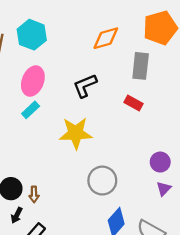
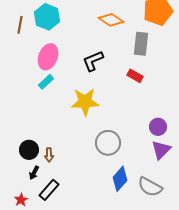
orange diamond: (106, 38) -> (111, 20), turned 50
purple triangle: (164, 189) -> (161, 150), size x1.5

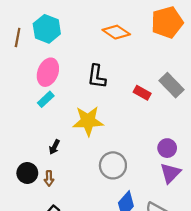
gray rectangle: (141, 44) -> (171, 85), moved, turned -50
black L-shape: (93, 61) -> (97, 77), turned -60
black arrow: (34, 173) -> (54, 147), moved

